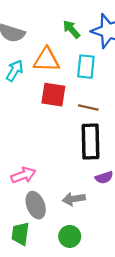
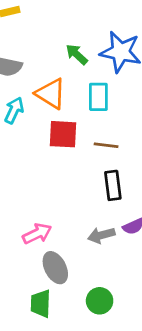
orange triangle: (47, 60) -> (51, 94), turned 36
black rectangle: (91, 142) -> (113, 185), size x0.7
gray arrow: (74, 199) -> (101, 235), moved

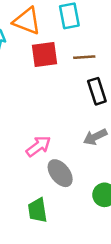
green trapezoid: (41, 304) -> (38, 210), moved

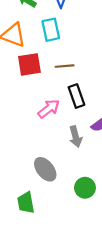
gray arrow: (95, 137) -> (76, 137), turned -78
pink arrow: (38, 146) -> (49, 109), moved

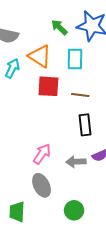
pink arrow: (49, 109) -> (42, 154), moved, turned -30
gray arrow: (76, 137) -> (76, 162), turned 90

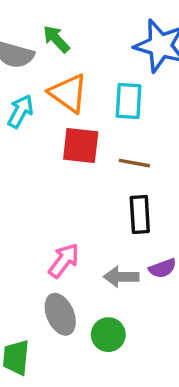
green arrow: (59, 27) -> (56, 39), moved
green circle: (74, 210) -> (108, 335), moved

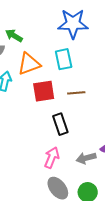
orange triangle: (68, 93) -> (29, 64), turned -40
black rectangle: (140, 215) -> (60, 124), moved

